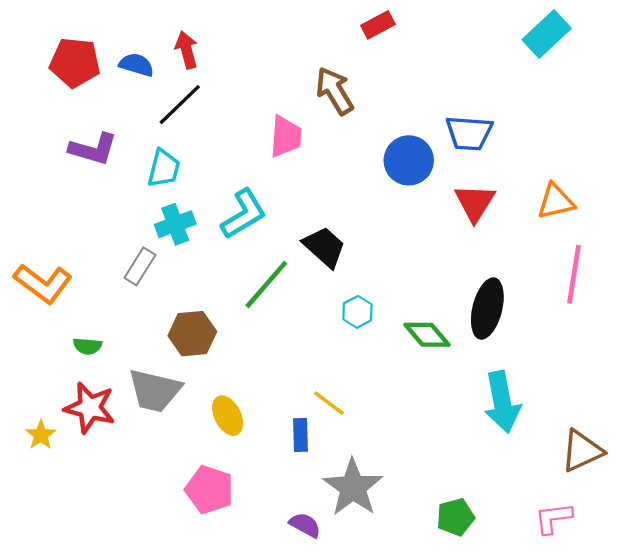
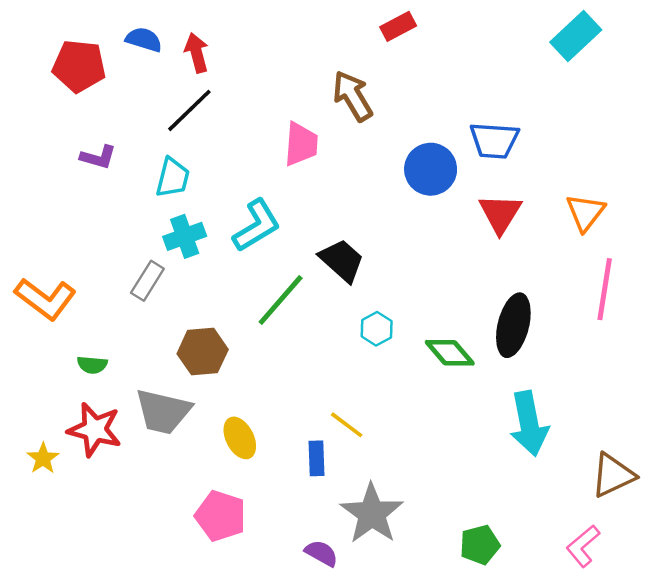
blue semicircle: (136, 65) -> (144, 40), moved
purple L-shape: (93, 149) -> (98, 157), size x0.7
orange triangle: (556, 201) -> (585, 212), turned -39
pink L-shape: (553, 518) -> (583, 546), turned -33

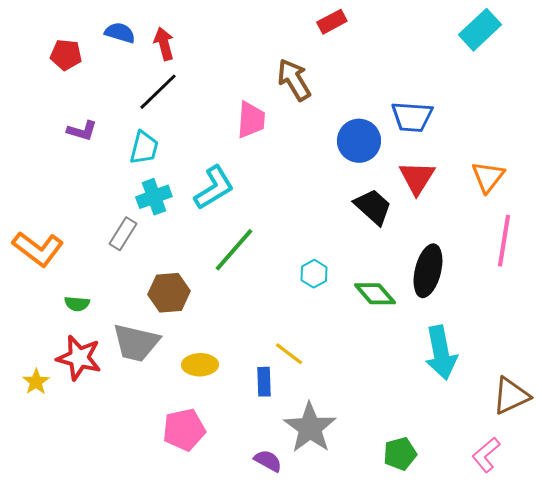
red pentagon: (79, 66) -> (66, 55), size x0.7
black trapezoid: (342, 260) -> (373, 207), moved
yellow ellipse: (240, 438) -> (200, 365), turned -64
pink pentagon: (221, 516) -> (184, 430), turned -30

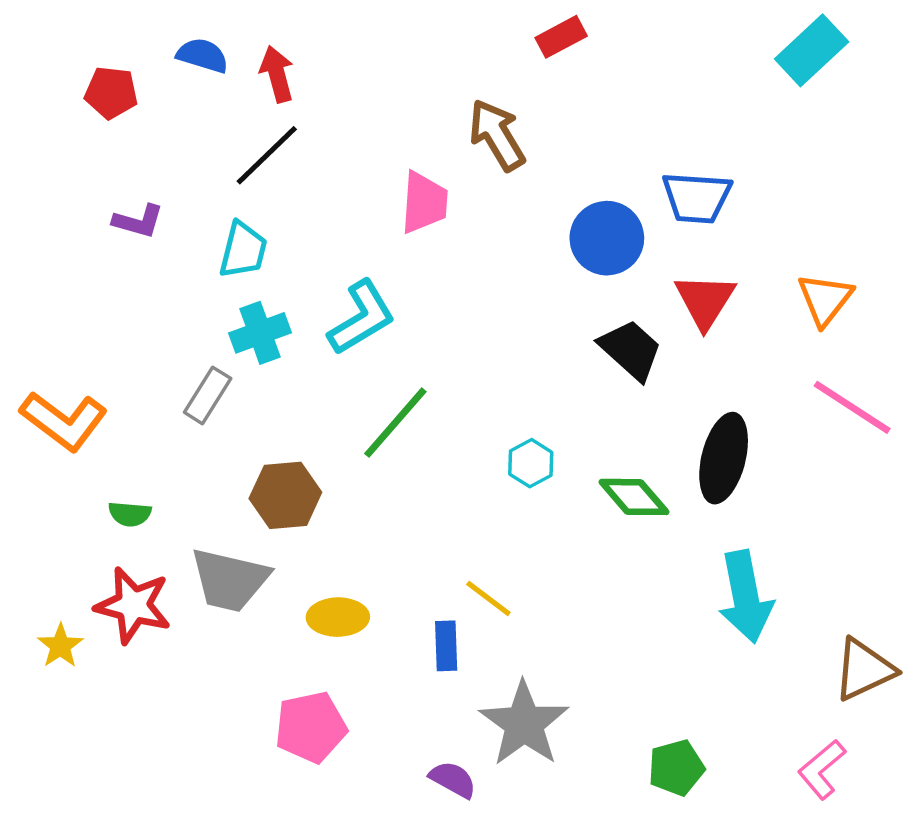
pink line: (504, 241) -> (852, 407), turned -66

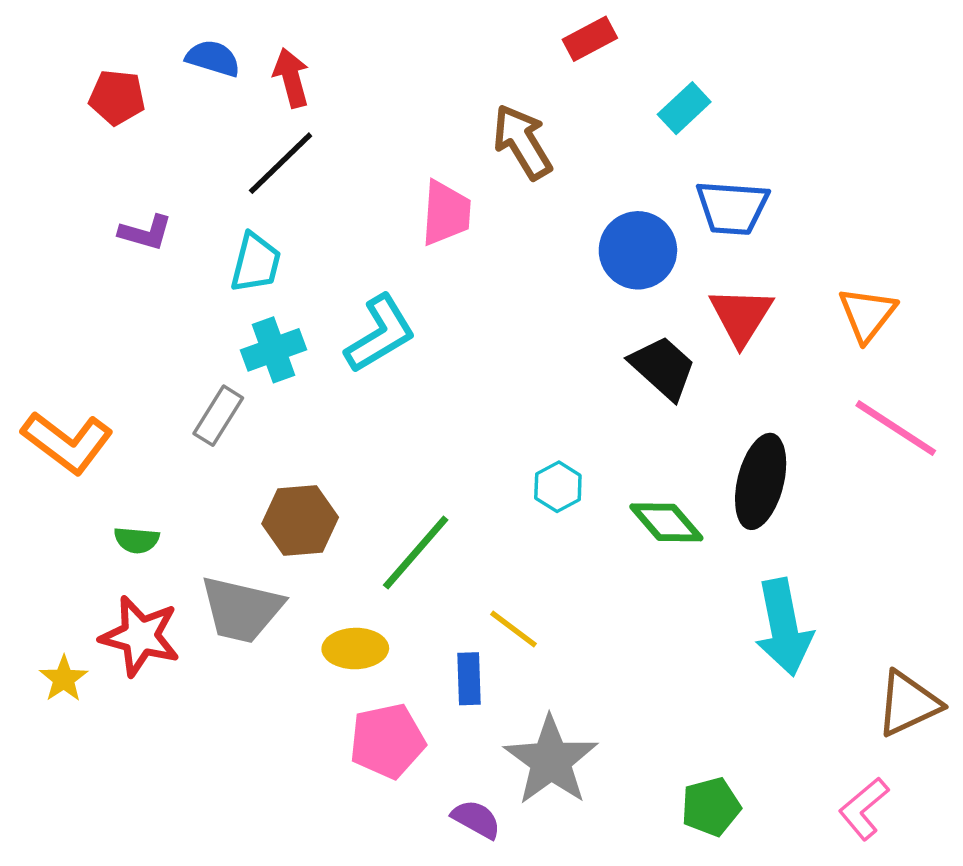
cyan rectangle: (812, 50) -> (684, 108), moved, size x0.7
green line: (395, 423) -> (416, 553), moved
pink pentagon: (311, 727) -> (387, 741), moved

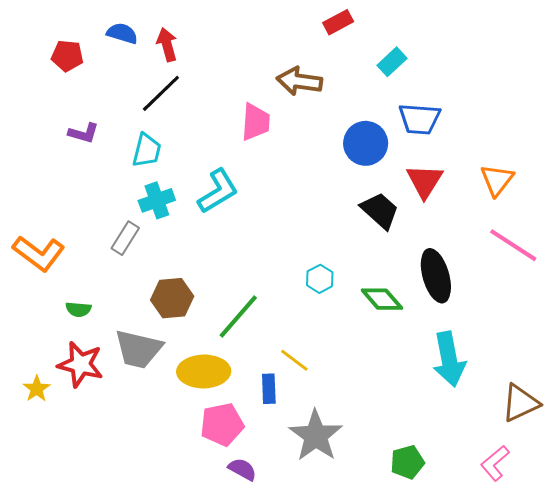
brown arrow: (522, 142) -> (299, 81), turned -51
black ellipse: (761, 481) -> (436, 276), turned -30
yellow ellipse: (355, 649) -> (204, 371), size x1.4
purple semicircle: (476, 819) -> (242, 469), moved

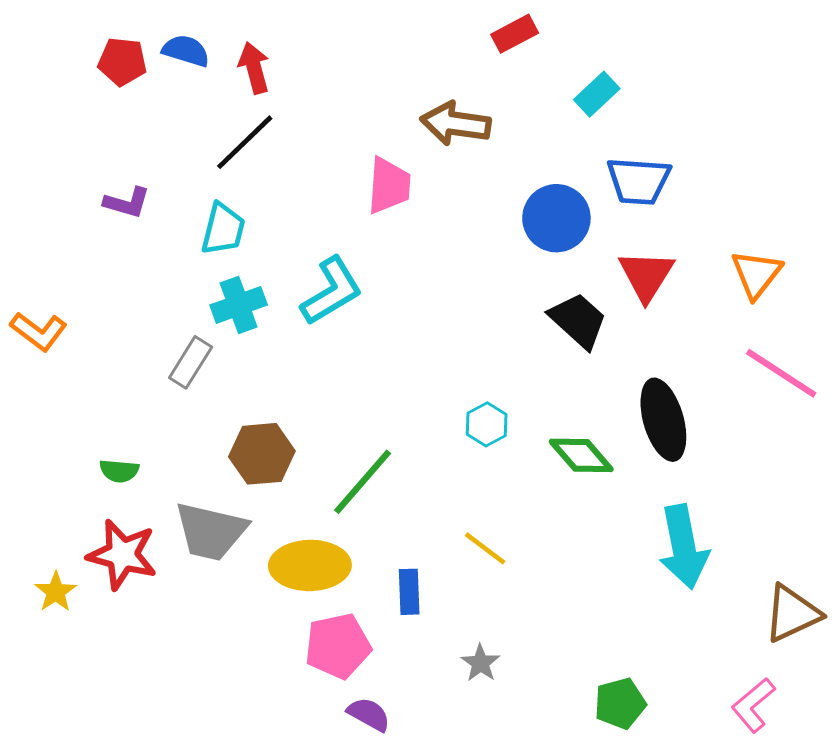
red pentagon: (67, 56) -> (122, 62), moved
orange L-shape: (39, 253) -> (39, 331), moved, size x0.7
yellow line: (294, 360) -> (485, 548), moved
gray star: (316, 436) -> (480, 663), size x0.5

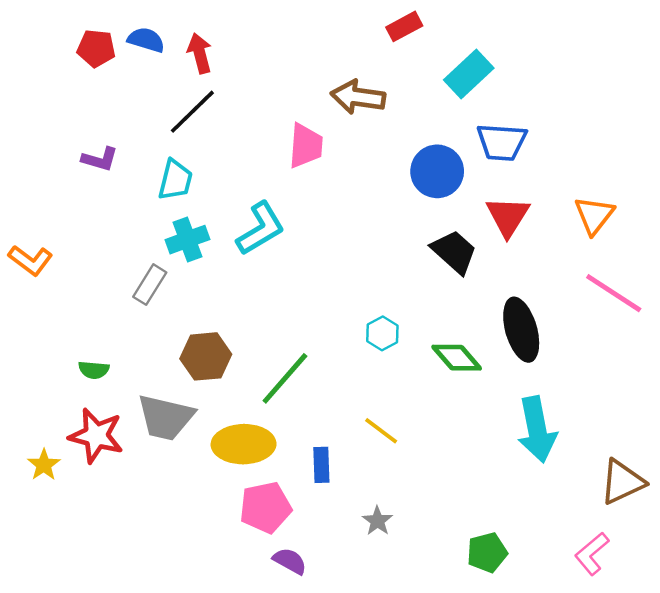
cyan rectangle: (597, 94) -> (469, 74), size x1.4

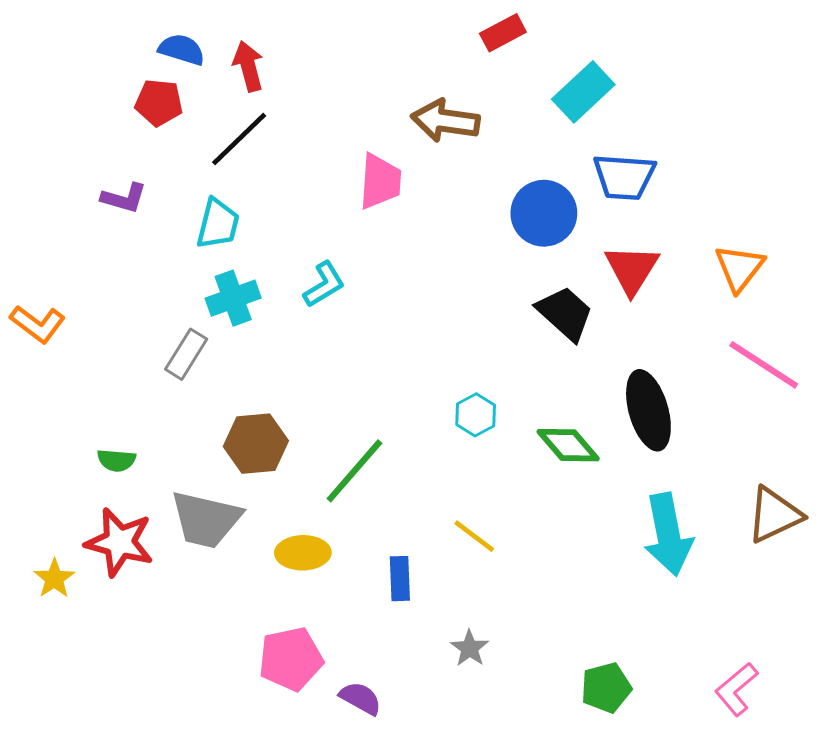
red pentagon: (96, 48) -> (159, 103), moved
cyan L-shape: (261, 229) -> (324, 284), size x0.7
yellow ellipse: (244, 444) -> (303, 553), size x0.7
brown triangle: (622, 482) -> (774, 515), moved
pink pentagon: (265, 507) -> (291, 659), moved

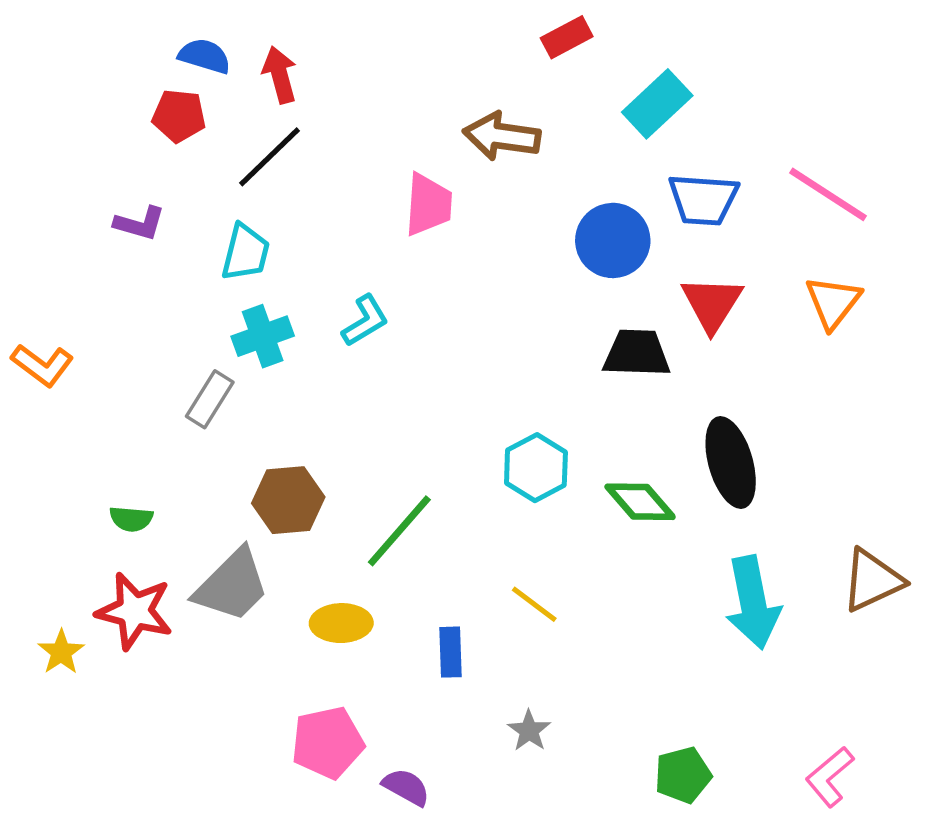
black trapezoid: (565, 313) -> (637, 353), turned -40
pink line: (764, 365) -> (828, 194), moved
cyan hexagon: (476, 415) -> (536, 468), size x1.4
gray trapezoid: (206, 519) -> (232, 585), turned -58

